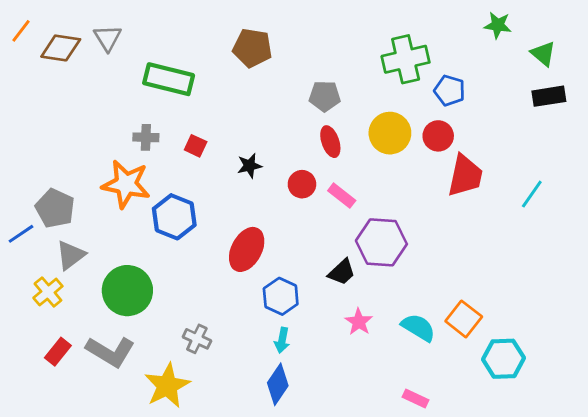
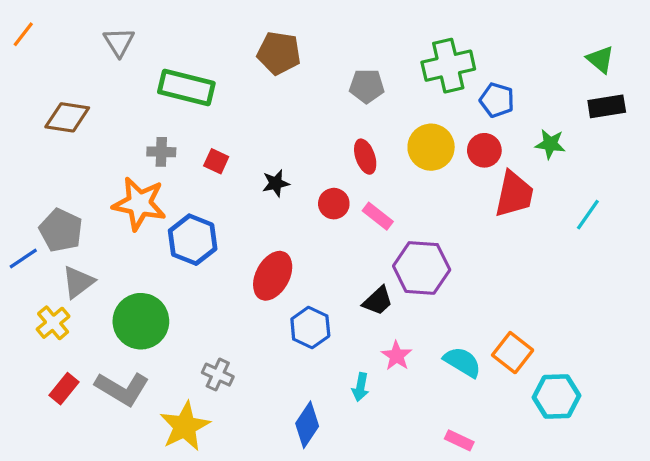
green star: (498, 25) -> (550, 144), moved
brown diamond: (61, 48) -> (67, 117), moved
gray pentagon: (325, 96) -> (367, 86), moved
cyan arrow: (282, 340) -> (360, 387), moved

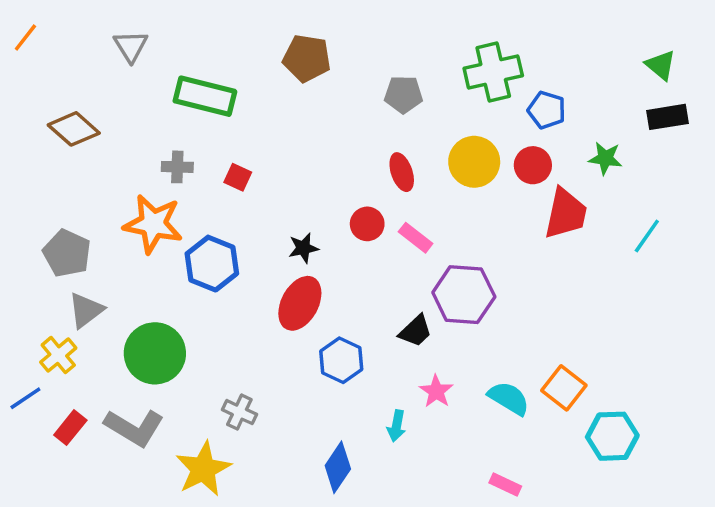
brown diamond: (67, 117) -> (74, 129), turned 33
black star: (276, 183) -> (303, 248), moved
blue line: (23, 258) -> (25, 398), moved

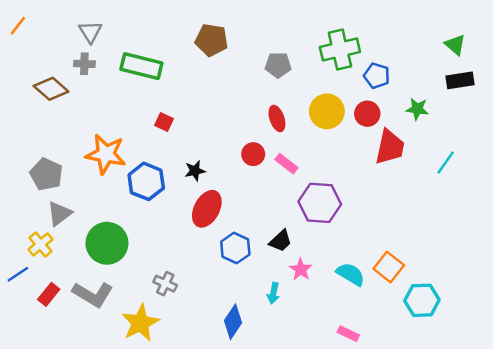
gray cross: (177, 167) -> (84, 64), moved
black star: (303, 248) -> (195, 171), moved
black trapezoid: (416, 331) -> (281, 241), moved

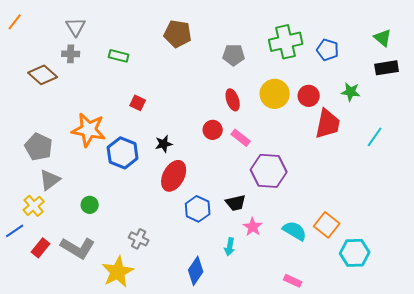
green rectangle: (141, 66) -> (119, 56), size x0.6
blue pentagon: (377, 76) -> (328, 50), moved
black trapezoid: (281, 241) -> (236, 203), turned 30
green circle: (107, 243) -> (90, 205), size x0.5

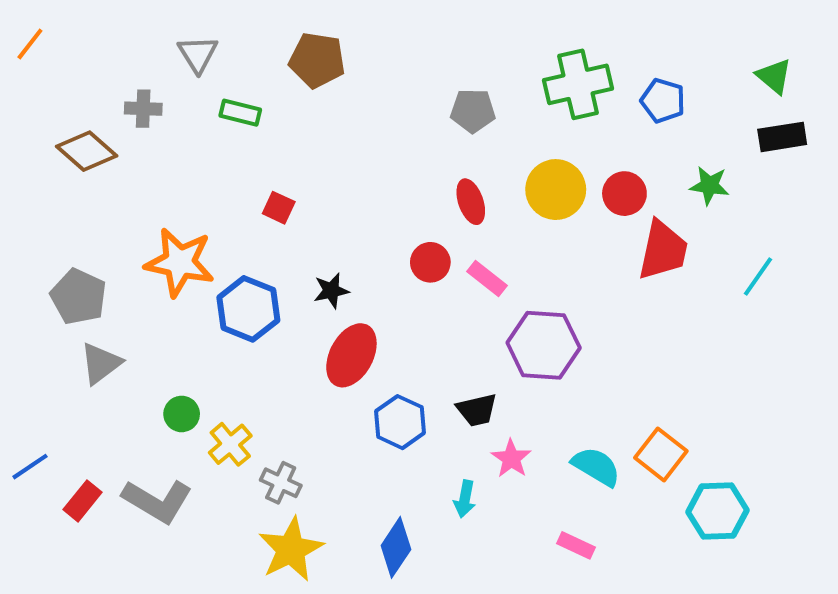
gray triangle: (76, 27) -> (198, 54), moved
brown pentagon: (178, 34) -> (317, 60), moved
yellow cross: (34, 206) -> (230, 444), moved
yellow star: (118, 272) -> (291, 549), moved
pink rectangle: (293, 281) -> (576, 545), moved

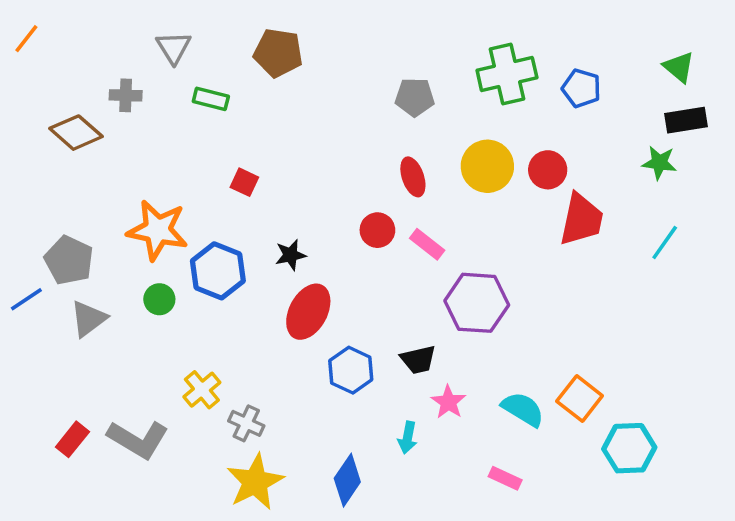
green star: (709, 185) -> (659, 163), moved
green circle: (182, 414) -> (159, 299), moved
blue line: (30, 467) -> (26, 299), moved

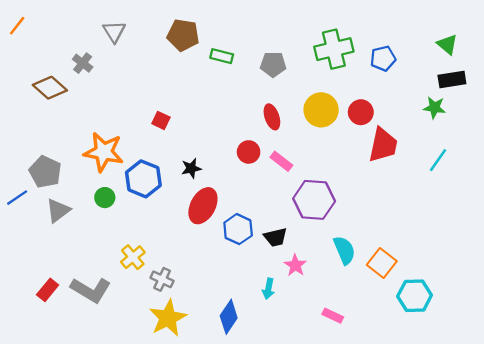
blue pentagon: (581, 88) -> (383, 58), turned -30
gray cross: (126, 95) -> (83, 63), turned 36
green rectangle: (211, 99) -> (222, 56), moved
blue hexagon: (351, 370) -> (238, 229), moved
cyan semicircle: (523, 409) -> (344, 250), moved, turned 36

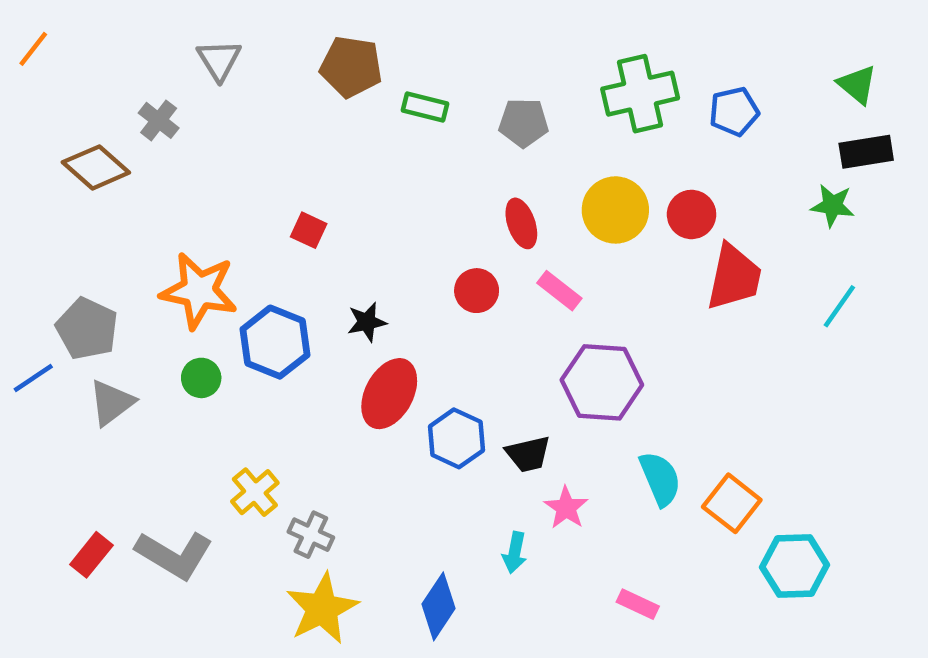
pink rectangle: (281, 161) -> (559, 291), moved

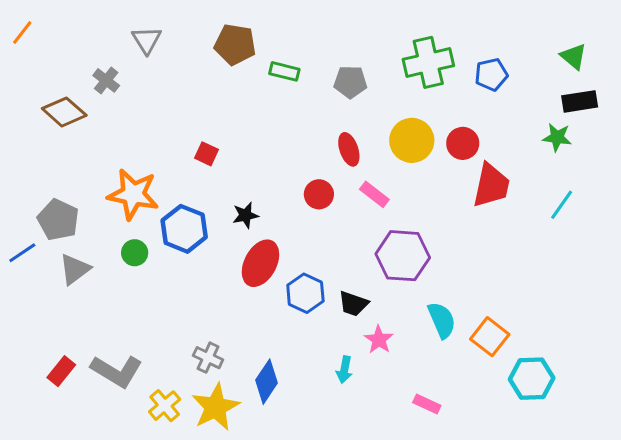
black trapezoid: (528, 454) -> (353, 304), turned 32
yellow cross: (255, 492) -> (165, 406), moved
blue diamond: (438, 606) -> (266, 382), moved

